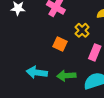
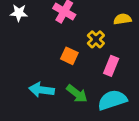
green arrow: (66, 76) -> (77, 94), turned -138

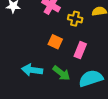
yellow cross: (96, 39) -> (75, 19), moved, turned -32
pink rectangle: (111, 66) -> (80, 50), moved

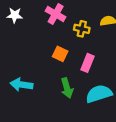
cyan arrow: (32, 70) -> (21, 85), moved
green arrow: (61, 73) -> (67, 88), turned 36

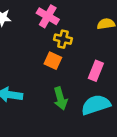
yellow cross: (82, 29) -> (63, 39), moved
pink rectangle: (87, 63) -> (96, 71), moved

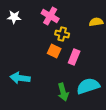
pink rectangle: (96, 71) -> (74, 57), moved
green arrow: (60, 98) -> (63, 92), moved

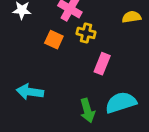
orange square: (54, 51) -> (54, 40), moved

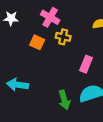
pink rectangle: (102, 64) -> (86, 64), moved

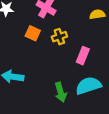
yellow cross: (63, 37) -> (59, 37), moved, turned -32

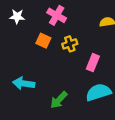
green arrow: (61, 92) -> (59, 100), moved, turned 60

